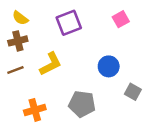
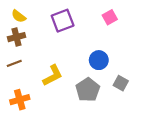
yellow L-shape: (51, 64) -> (53, 75), moved
gray pentagon: (82, 104) -> (88, 90), moved, turned 30
orange cross: (35, 110) -> (20, 100), moved

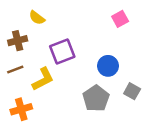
yellow semicircle: (19, 16) -> (37, 18), moved
purple square: (63, 21) -> (62, 51), moved
yellow L-shape: (53, 75) -> (43, 79), moved

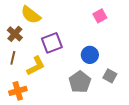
yellow semicircle: (37, 18) -> (31, 15), size x1.5
brown cross: (18, 41) -> (15, 34), turned -35
brown line: (15, 69) -> (13, 58), turned -56

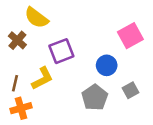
pink square: (100, 16) -> (130, 36), moved, size x1.5
brown line: (13, 58) -> (15, 83), moved
gray square: (110, 76) -> (130, 90), turned 32

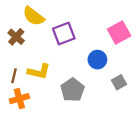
purple square: (61, 51) -> (64, 34), moved
yellow L-shape: (42, 78) -> (39, 71), turned 40
gray pentagon: (95, 97) -> (73, 90), moved

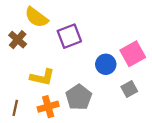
pink square: (119, 32) -> (133, 54), moved
brown line: (14, 76) -> (15, 108), moved
orange cross: (19, 99) -> (48, 107), moved

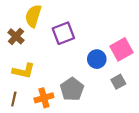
yellow semicircle: (36, 17) -> (33, 16), turned 70
yellow L-shape: (42, 77) -> (23, 71), moved

